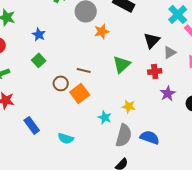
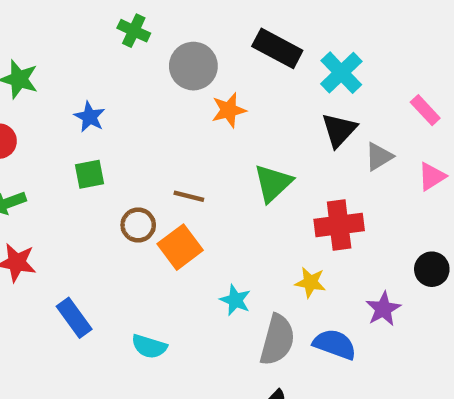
cyan cross: (178, 14) -> (341, 73), moved
green square: (39, 60) -> (90, 174), turned 32
red cross: (155, 71) -> (339, 225), moved, size x1.5
purple star: (168, 93) -> (383, 309), moved
yellow star: (129, 106) -> (310, 282), moved

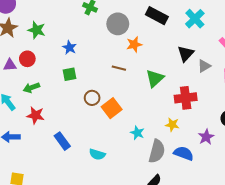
cyan cross: (341, 73) -> (195, 19), moved
brown line: (189, 196) -> (119, 68), moved

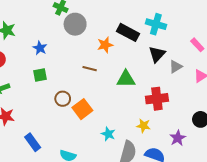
black rectangle: (157, 16) -> (128, 32), moved
cyan cross: (195, 19) -> (156, 24), moved, turned -30
gray circle: (118, 24) -> (75, 24), moved
green triangle: (155, 78) -> (126, 79), turned 42

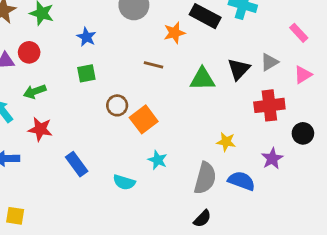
black triangle: (157, 54) -> (239, 69), moved
red cross: (157, 99) -> (269, 105), moved
cyan star: (108, 134) -> (158, 160), moved

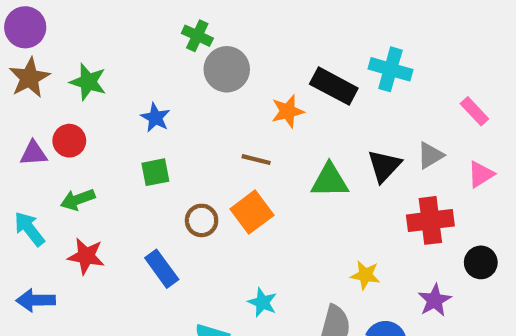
orange square: (144, 119) -> (252, 212), moved
blue rectangle: (77, 164) -> (162, 269), moved

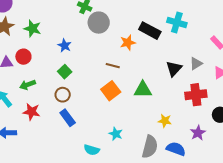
green square: (155, 172) -> (65, 72), turned -32
green triangle: (330, 181) -> (143, 90), moved
brown circle: (202, 220) -> (63, 95), moved

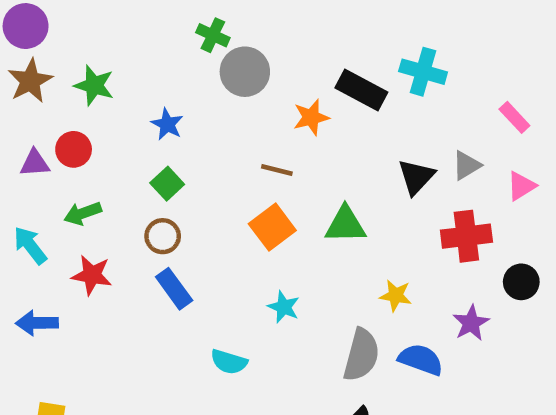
cyan star: (116, 134) -> (284, 307), moved

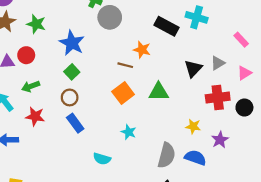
orange star: (311, 117) -> (142, 50), moved, turned 30
blue star: (167, 124) -> (72, 43), size x1.6
black circle: (521, 282) -> (244, 108), moved
yellow star: (396, 296) -> (193, 126), moved

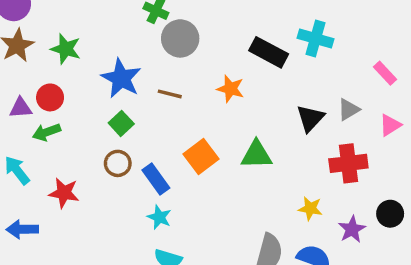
brown line: (125, 65) -> (170, 94), moved
green arrow: (31, 86) -> (47, 132), moved
black circle: (244, 108) -> (390, 214), moved
blue rectangle: (75, 123) -> (156, 179), moved
cyan star: (129, 132) -> (159, 217), moved

